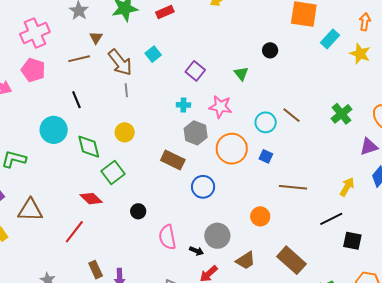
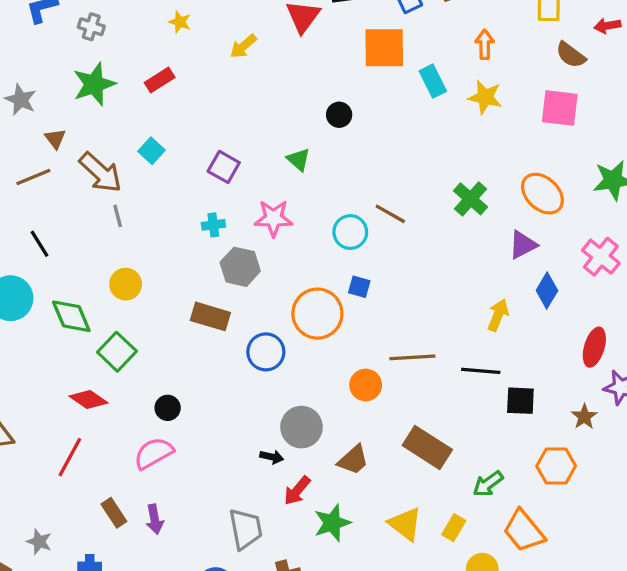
cyan rectangle: (330, 39) -> (433, 81), turned -60
orange circle: (232, 149) -> (317, 314), moved
brown line: (293, 187) -> (412, 357), moved
black line: (331, 219) -> (481, 371), turned 40
pink semicircle: (167, 237) -> (154, 453), moved, turned 80

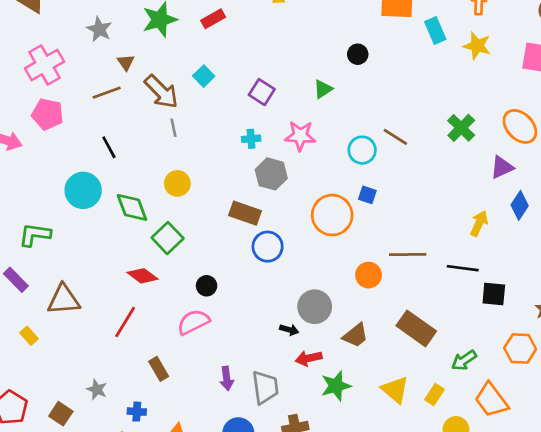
green triangle: (299, 160) -> (323, 89), turned 42
blue circle: (266, 352) -> (268, 247), moved
red arrow: (297, 491) -> (309, 358), turned 35
purple arrow: (155, 519) -> (227, 378), moved

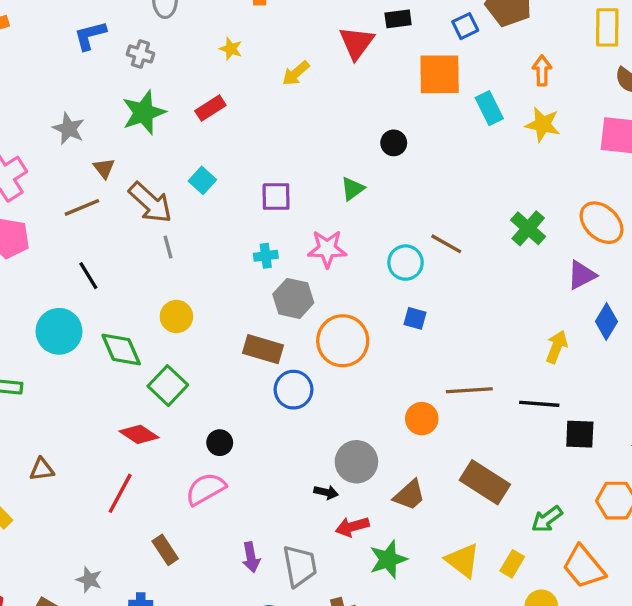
purple square: (262, 92) -> (276, 197), turned -30
orange circle: (332, 215) -> (343, 341), moved
brown triangle: (64, 300) -> (42, 469), size x0.6

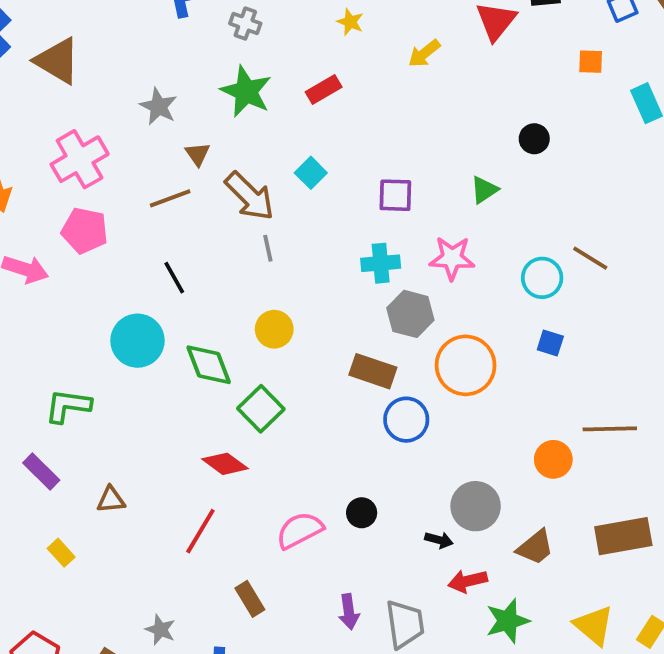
orange square: (440, 74) -> (591, 62), size x0.5
green star: (144, 113) -> (246, 91), turned -30
cyan cross: (266, 256) -> (381, 263), size x1.4
black circle: (220, 443) -> (362, 513), moved
brown rectangle: (485, 482) -> (623, 536), turned -45

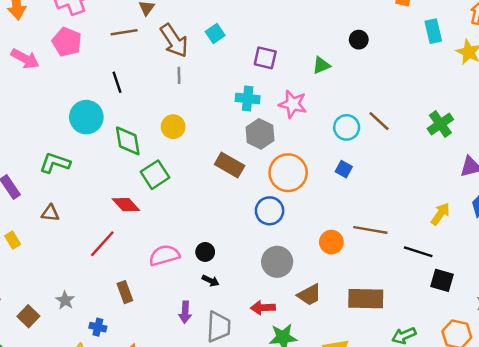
green L-shape: (68, 406) -> (55, 163), moved
blue circle: (406, 420) -> (270, 211), moved
black arrow: (439, 540) -> (211, 281), moved

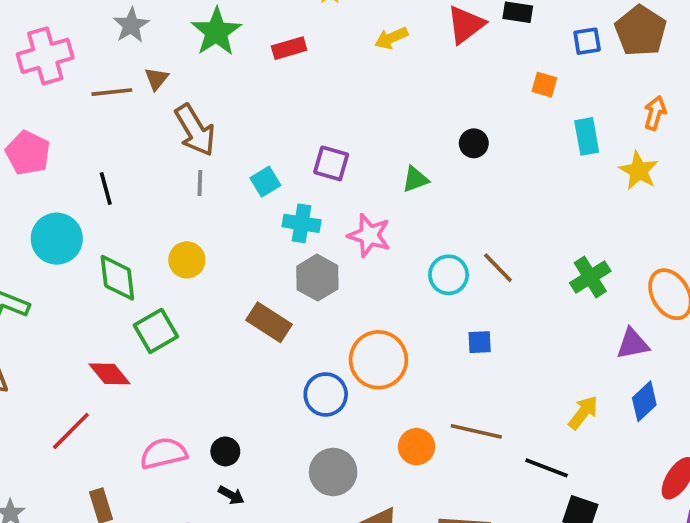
brown line: (124, 32) -> (112, 92), moved
cyan square: (215, 34) -> (265, 182), moved
pink pentagon: (67, 42) -> (28, 153), moved
blue square: (344, 169) -> (480, 342), moved, turned -35
orange circle: (288, 173) -> (378, 360), moved

